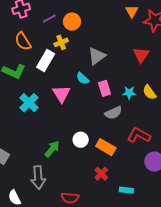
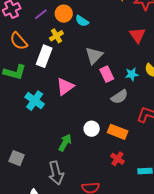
gray triangle: (97, 56) -> (94, 56), moved
cyan semicircle: (83, 78) -> (82, 21), moved
pink triangle: (61, 94) -> (65, 87), turned 36

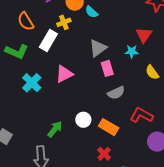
cyan star: (132, 74) -> (132, 51), moved

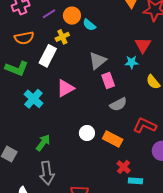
orange semicircle: (26, 21) -> (24, 38), turned -66
green arrow: (55, 129) -> (43, 143), moved
red cross: (104, 154) -> (123, 167), moved

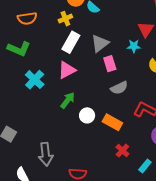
white rectangle: (48, 56) -> (71, 42), moved
green arrow: (43, 143) -> (68, 100), moved
cyan rectangle: (135, 181) -> (145, 166), moved, turned -56

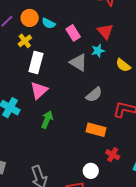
gray triangle: (100, 43) -> (78, 63), moved, turned -36
pink rectangle: (110, 64) -> (73, 33), moved
white circle: (87, 115) -> (91, 171), moved

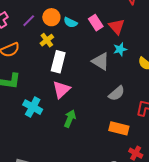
red triangle: (105, 31) -> (117, 27), moved
pink rectangle: (73, 33) -> (96, 23), moved

